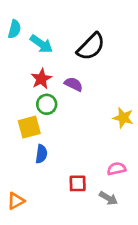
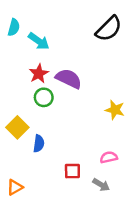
black semicircle: (91, 47) -> (109, 29), moved
purple semicircle: (74, 84) -> (69, 79), size x1.5
yellow square: (29, 127) -> (17, 127), moved, turned -30

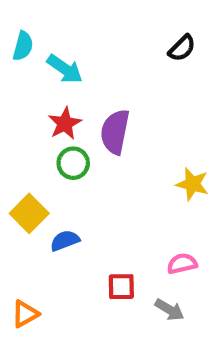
black semicircle: (109, 29) -> (182, 48), size x0.6
purple semicircle: (69, 79) -> (115, 132), turned -105
blue semicircle: (39, 144) -> (65, 241), turned -119

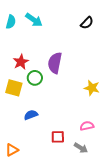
cyan arrow: (65, 69) -> (34, 20), moved
red star: (65, 123) -> (21, 62), moved
yellow square: (29, 213) -> (14, 88), moved, turned -30

